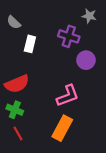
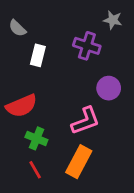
purple circle: (86, 60) -> (109, 88), moved
green cross: (15, 110) -> (36, 138), moved
red line: (18, 133) -> (35, 170), moved

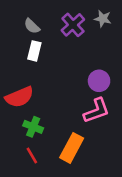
gray semicircle: (17, 28) -> (32, 26), moved
purple cross: (87, 46) -> (73, 25), moved, turned 30
pink L-shape: (85, 121) -> (97, 111), moved

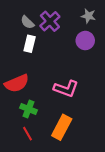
purple cross: (73, 25) -> (50, 21), moved
purple circle: (99, 81) -> (85, 41), moved
pink L-shape: (97, 111) -> (66, 89), moved, turned 40

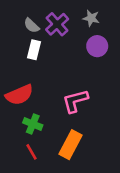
gray star: (88, 16) -> (91, 18), moved
pink L-shape: (66, 89) -> (75, 101), turned 145

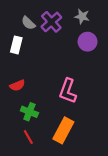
white rectangle: (34, 50) -> (16, 45), moved
red semicircle: (19, 95) -> (17, 85), size x0.6
pink L-shape: (75, 101) -> (68, 91), turned -55

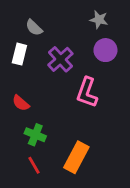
purple cross: (51, 22) -> (60, 59), moved
red semicircle: (17, 85) -> (21, 103), turned 64
pink L-shape: (68, 91) -> (87, 92), moved

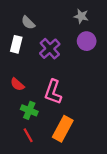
pink L-shape: (87, 92) -> (53, 92), moved

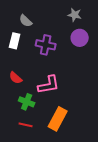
purple cross: (50, 49) -> (46, 45), turned -36
pink L-shape: (53, 92) -> (49, 85), turned -120
red line: (28, 135) -> (26, 125), turned -48

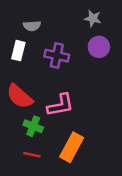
gray semicircle: (26, 21) -> (32, 26), turned -48
red semicircle: (16, 78) -> (20, 96), size x1.6

